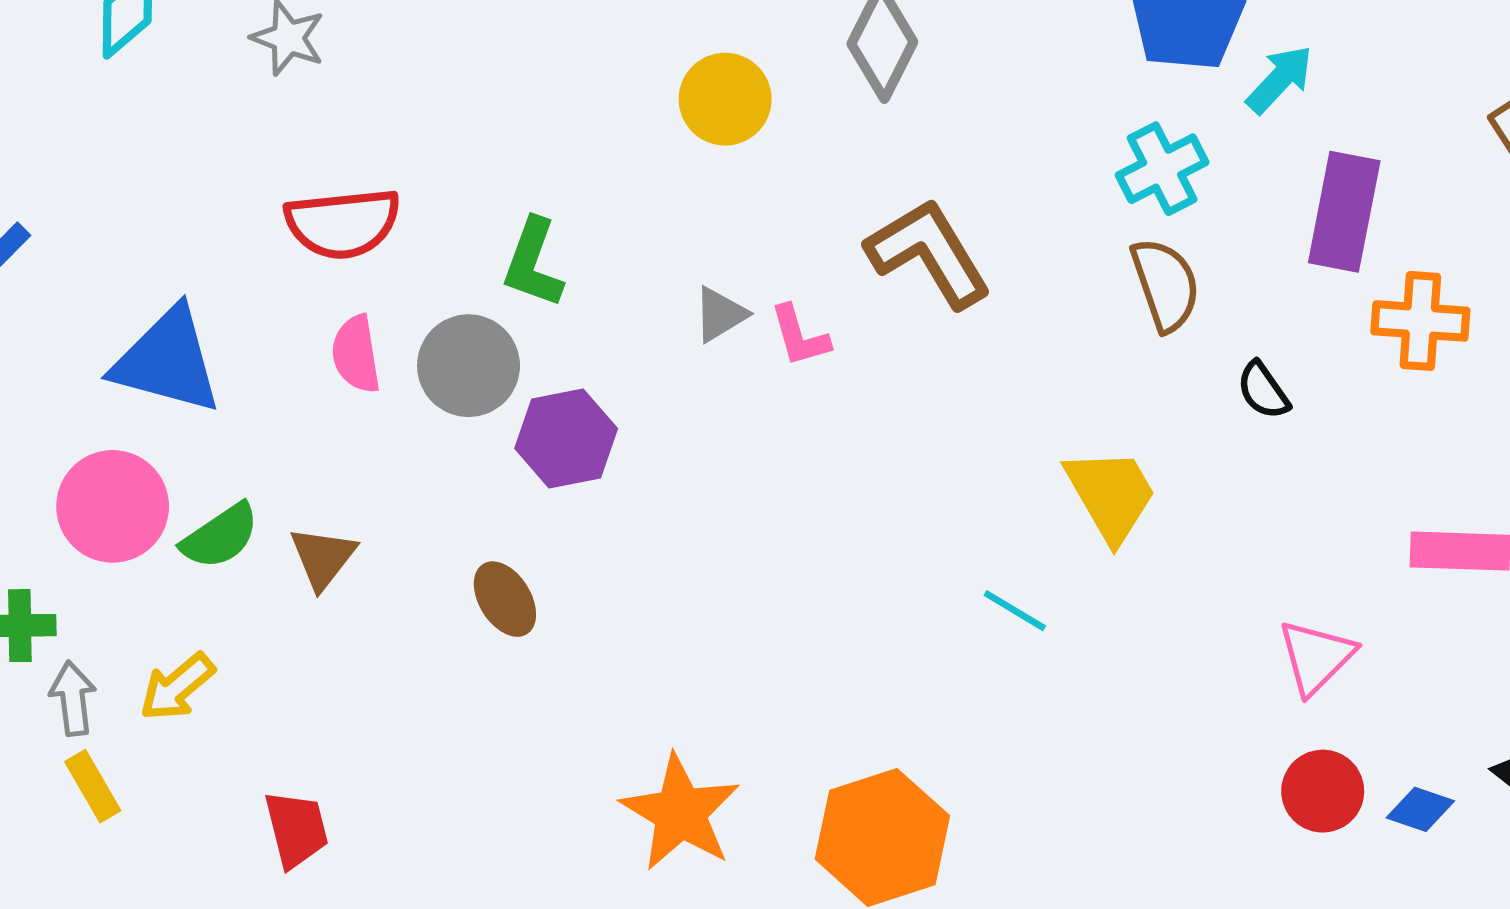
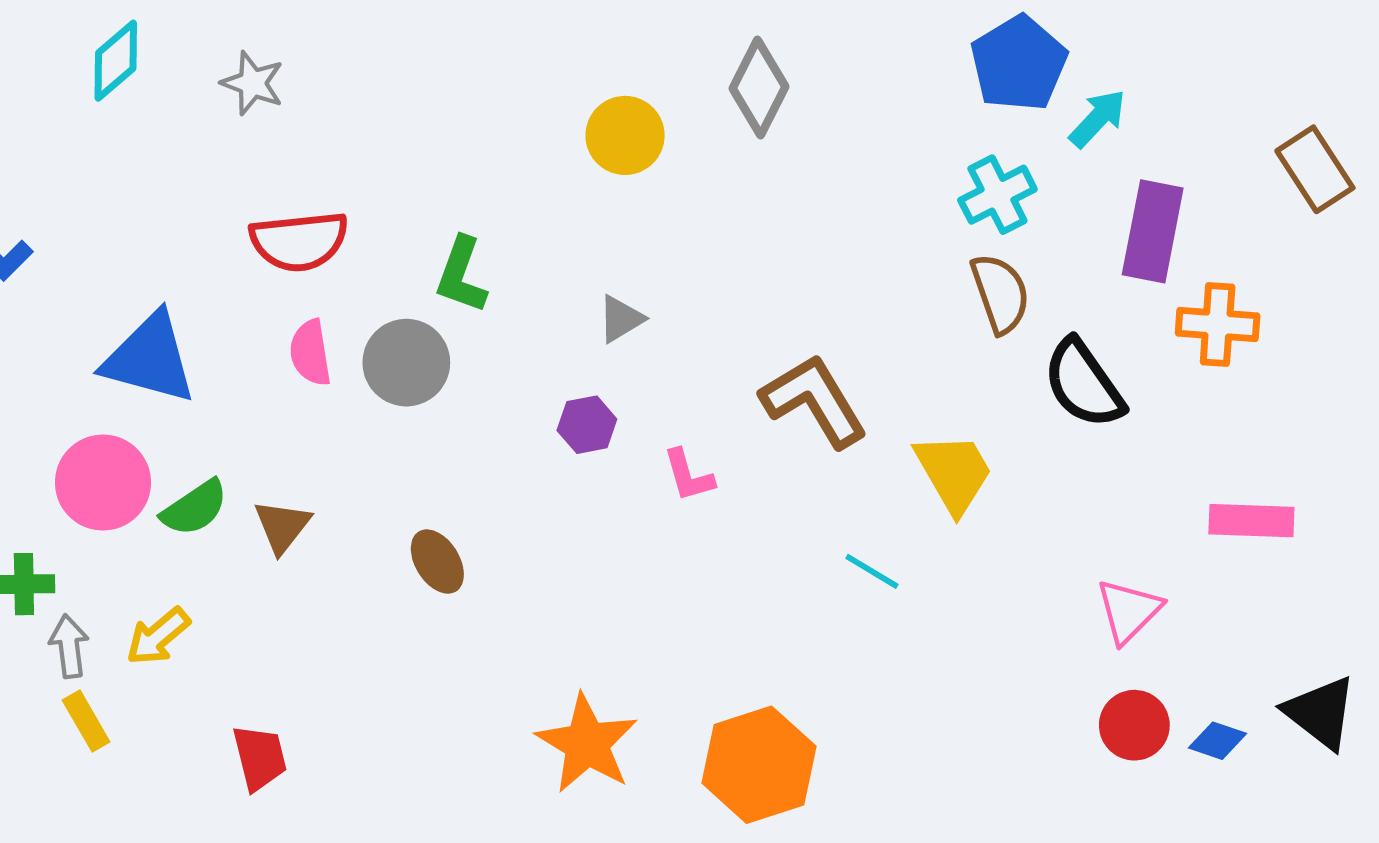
brown L-shape: (929, 253) -> (814, 401), moved
pink L-shape: (800, 336) -> (688, 475), moved
black semicircle: (1263, 391) -> (1084, 384), size x1.8
purple hexagon: (566, 439) -> (587, 425), moved, size x0.7

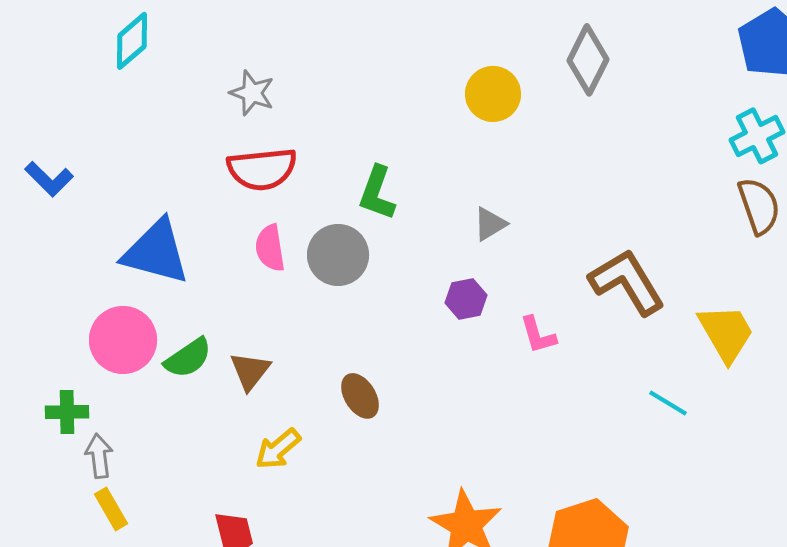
gray star: (253, 83) -> (252, 93), moved
yellow arrow: (158, 636) -> (278, 449), moved

